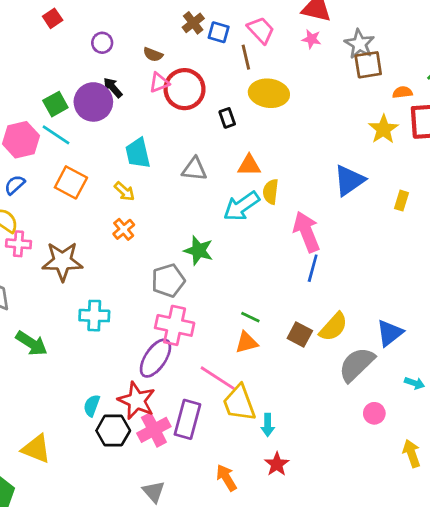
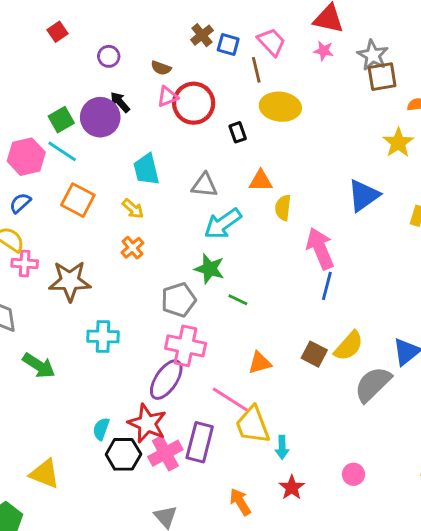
cyan arrow: (241, 206) -> (223, 224), moved
green line: (250, 317) -> (238, 300), moved
pink circle: (374, 413) -> (353, 474), moved

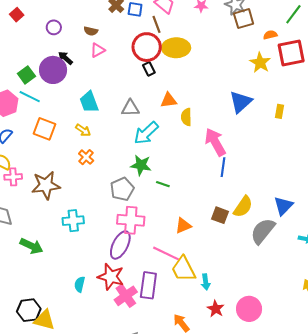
red circle: (194, 103) -> (147, 47), moved
black hexagon: (123, 454) -> (29, 310), moved
pink circle: (353, 474) -> (249, 309), moved, size x1.6

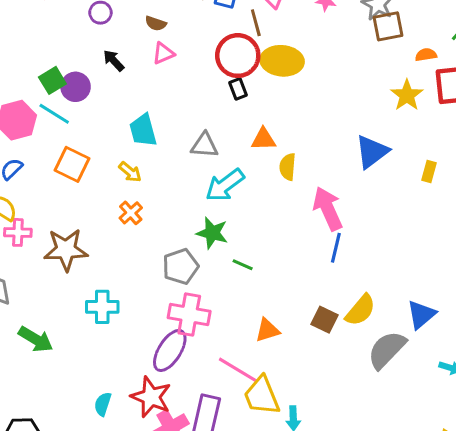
purple circle: (53, 70) -> (76, 87), moved, size x0.7

